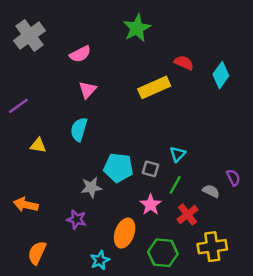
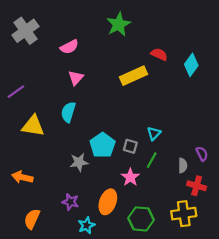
yellow triangle: (38, 145) -> (33, 126), size x1.6
cyan pentagon: (118, 168) -> (102, 145), turned 30
gray semicircle: (211, 191) -> (183, 165), turned 64
red cross: (188, 215) -> (197, 186), moved, turned -36
purple star: (76, 219) -> (70, 202), moved

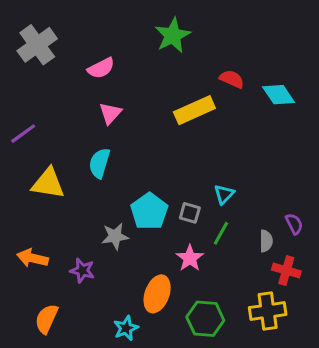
cyan diamond: (191, 65) -> (279, 95), turned -70
purple star: (70, 202) -> (82, 271), moved

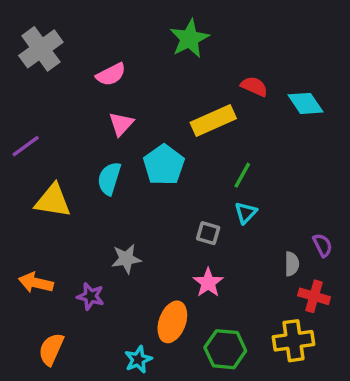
cyan pentagon: (149, 211) -> (164, 165), moved
green line: (221, 233) -> (242, 175), moved

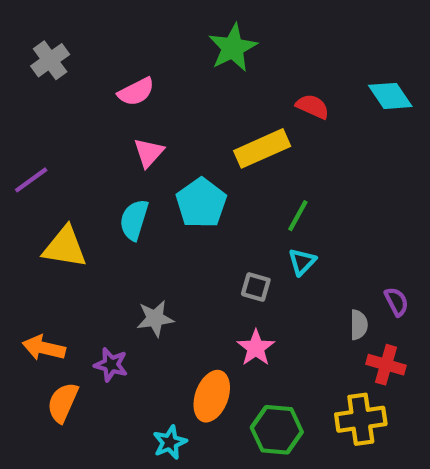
gray cross: (41, 49) -> (50, 60), size x0.7
cyan diamond: (305, 103) -> (390, 96), moved
orange semicircle: (51, 349) -> (63, 402), moved

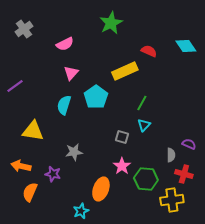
yellow triangle: (65, 247) -> (33, 131), moved
purple semicircle: (396, 302) -> (189, 144), turned -40
green hexagon: (277, 430) -> (146, 179), moved

